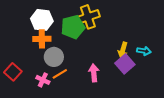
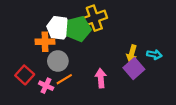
white hexagon: (42, 20) -> (59, 28), moved
red square: (13, 72) -> (25, 75), moved

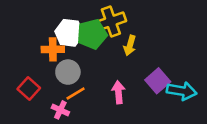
yellow arrow: (132, 53) -> (130, 45), moved
cyan arrow: (154, 55) -> (182, 91), moved, size x1.6
pink cross: (46, 86) -> (60, 110), moved

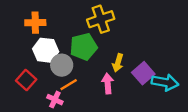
white hexagon: (69, 33) -> (46, 50), moved
green pentagon: (92, 34) -> (84, 47), moved
yellow arrow: (130, 45) -> (118, 63), moved
orange cross: (53, 49) -> (35, 23), moved

